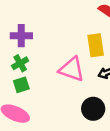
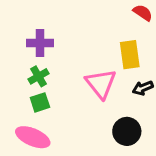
pink triangle: (72, 69) -> (101, 84), turned 32

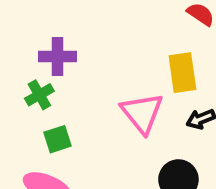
green cross: (39, 76) -> (39, 95), moved

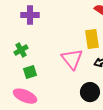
purple cross: (58, 57) -> (30, 15), moved

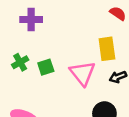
green square: (30, 72) -> (46, 67), moved

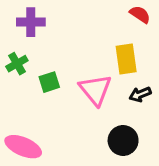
green cross: (20, 62) -> (17, 64), moved

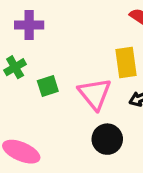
black circle: (123, 140) -> (107, 139), moved

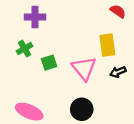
black circle: (107, 139) -> (82, 109), moved

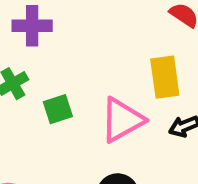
pink triangle: (84, 68) -> (122, 120), turned 40

